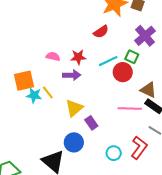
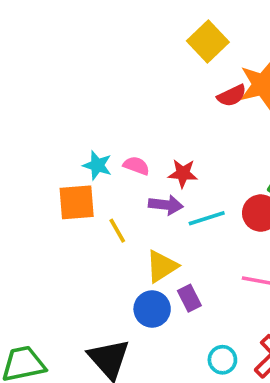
red semicircle: (101, 32) -> (232, 96), moved
cyan line: (108, 61) -> (207, 218), moved
cyan star: (34, 95) -> (97, 165), moved
blue circle: (74, 142) -> (152, 309), moved

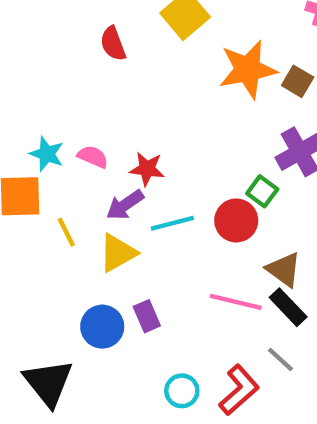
red semicircle: (232, 96) -> (113, 44), moved, turned 92
purple arrow: (166, 205) -> (125, 205), turned 136
yellow triangle: (162, 266) -> (118, 253), moved

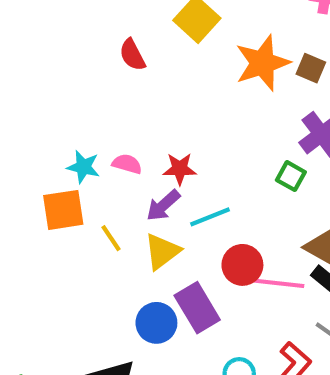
red circle: (236, 220) -> (242, 265), moved
purple rectangle: (147, 316) -> (197, 308), size x1.6

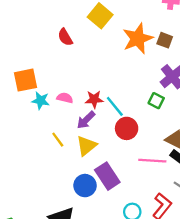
orange square: (63, 210) -> (26, 80), moved
cyan line: (210, 217) -> (115, 106), moved, turned 75
red circle: (242, 265) -> (127, 128), moved

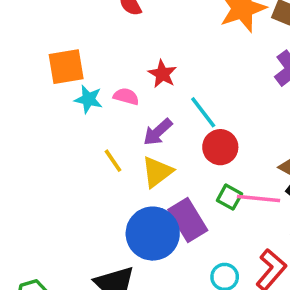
red star: (94, 99) -> (162, 74), moved, turned 30
green square: (156, 101) -> (229, 197), moved
blue circle: (85, 186) -> (153, 234), size x1.5

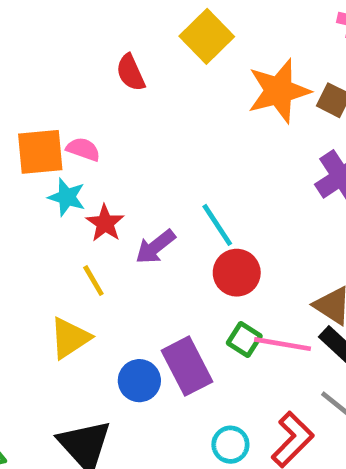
red star: (162, 74) -> (105, 223), moved
pink semicircle: (126, 96) -> (83, 149), moved
yellow triangle: (157, 172) -> (70, 338), moved
blue circle: (153, 234) -> (139, 381), size x0.6

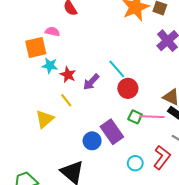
pink semicircle: (83, 149) -> (52, 32), moved
yellow triangle: (70, 338) -> (45, 119), moved

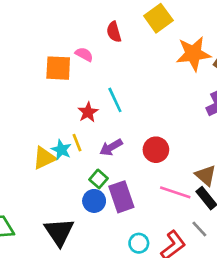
cyan star: (50, 66) -> (61, 150), moved
cyan line: (117, 69) -> (115, 100), moved
purple arrow: (91, 82) -> (111, 147), moved
green square: (135, 117) -> (99, 179), moved

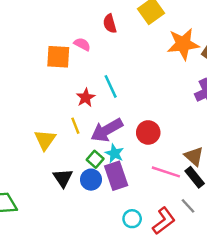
purple arrow: (111, 147) -> (107, 130), size x1.5
cyan star: (61, 150) -> (114, 153), moved
yellow triangle: (44, 158) -> (45, 140), turned -30
black triangle: (59, 232) -> (63, 178), moved, size x0.7

